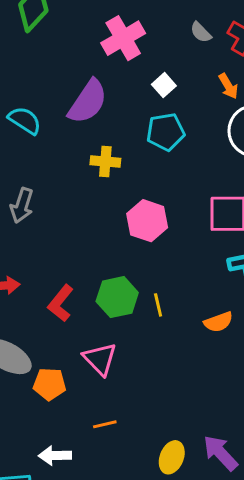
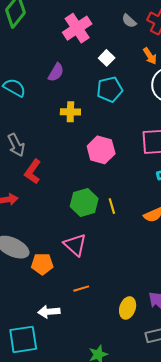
purple semicircle: (88, 102) -> (56, 72), size x0.6
gray arrow: (22, 206) -> (16, 145), turned -40
red L-shape: (61, 303) -> (33, 172), moved

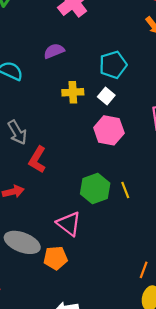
white square: (107, 58) -> (106, 96), moved
purple semicircle: (56, 72) -> (54, 51), turned -138
pink triangle: (75, 245) -> (69, 224), moved
orange line: (81, 289) -> (144, 270), moved, turned -49

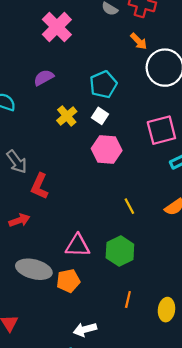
yellow cross: (73, 92) -> (67, 116), turned -30
green hexagon: (95, 188) -> (120, 251), moved
pink triangle: (69, 224) -> (78, 246), turned -30
orange line: (144, 270) -> (128, 299), moved

